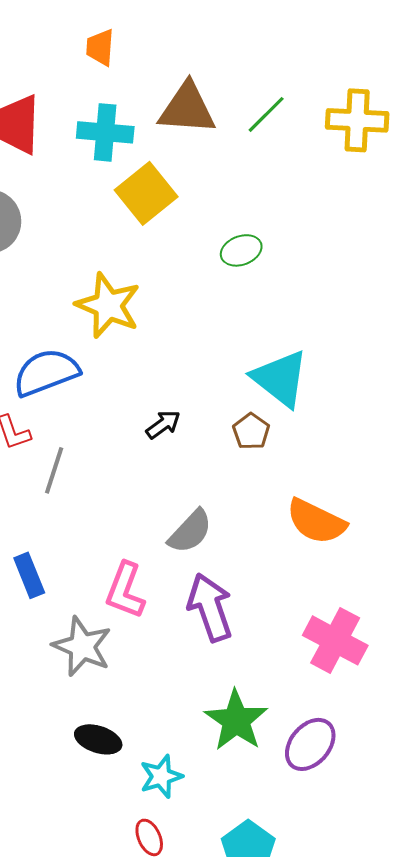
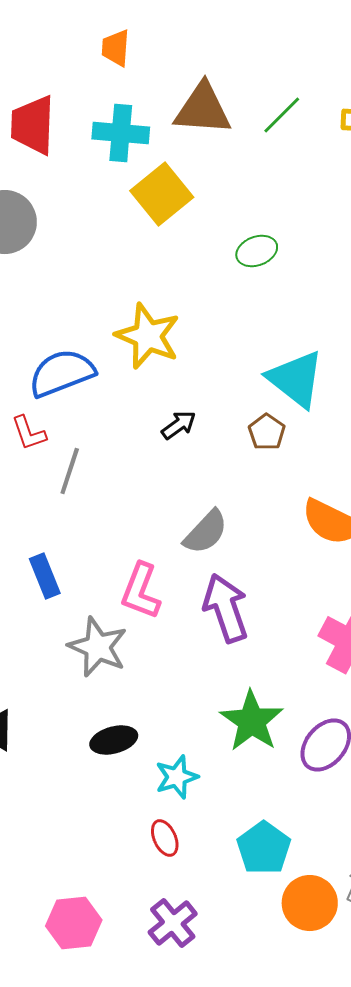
yellow star: (108, 305) -> (148, 336), moved
black ellipse: (98, 739) -> (114, 740), turned -33

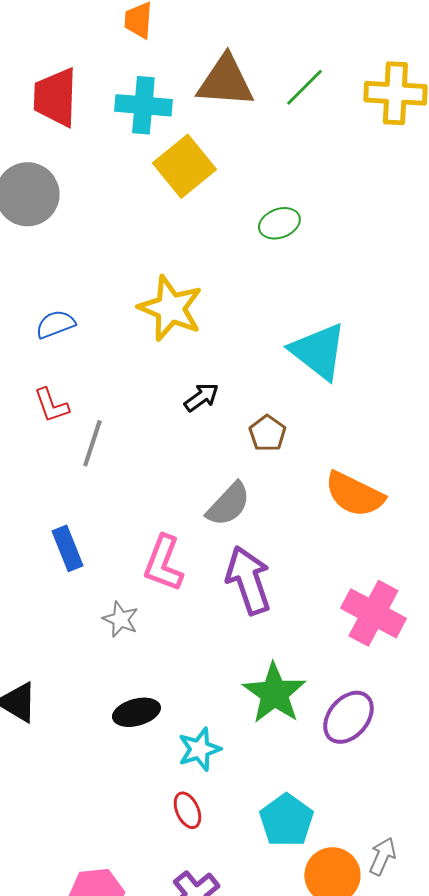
blue semicircle: (62, 373) -> (55, 324), moved, size x0.6
brown pentagon: (267, 432) -> (267, 433), moved
gray star: (98, 647) -> (120, 619), size x0.6

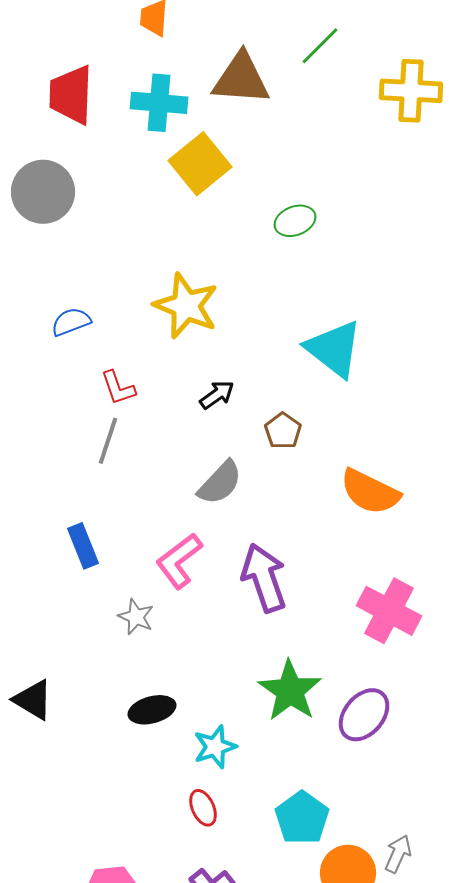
green line: (304, 87) -> (320, 46), moved
red L-shape: (51, 405) -> (118, 388), moved
gray semicircle: (228, 504) -> (220, 483), moved
pink L-shape: (163, 563) -> (179, 561), turned 32

